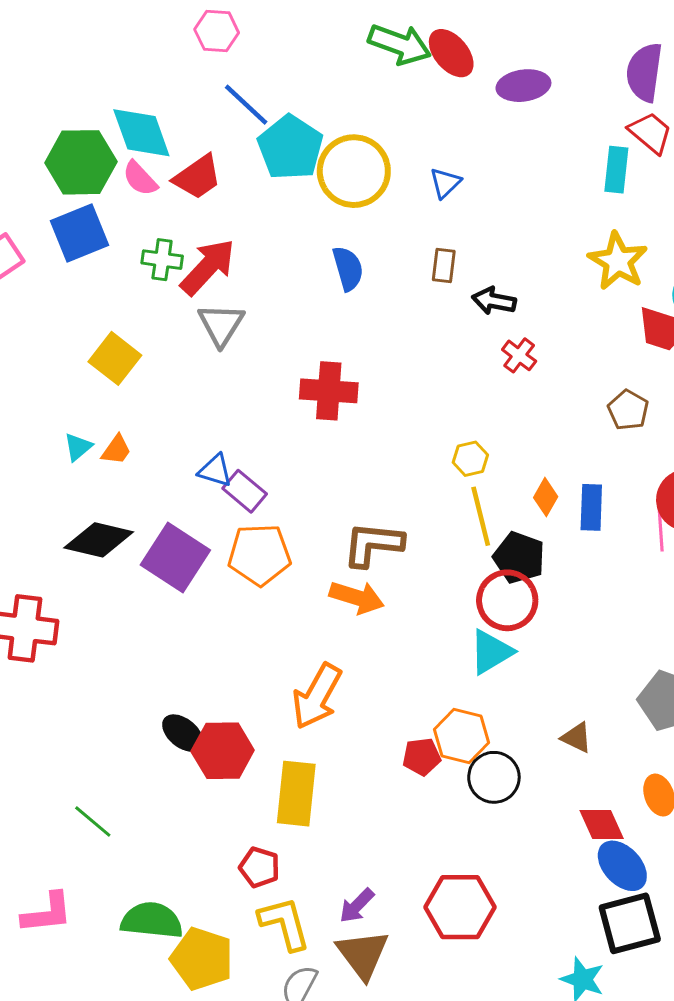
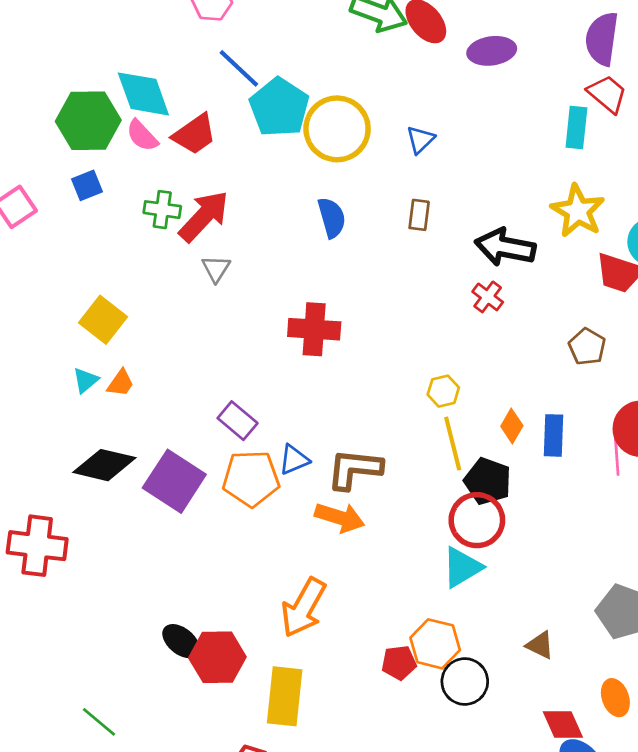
blue square: (79, 233) -> (87, 185), size x0.6
black arrow: (494, 301) -> (505, 247), moved, size x1.5
gray triangle: (221, 325) -> (216, 269), size x0.7
yellow square: (115, 358) -> (103, 320), moved
blue triangle: (215, 471) -> (294, 460), moved, turned -40

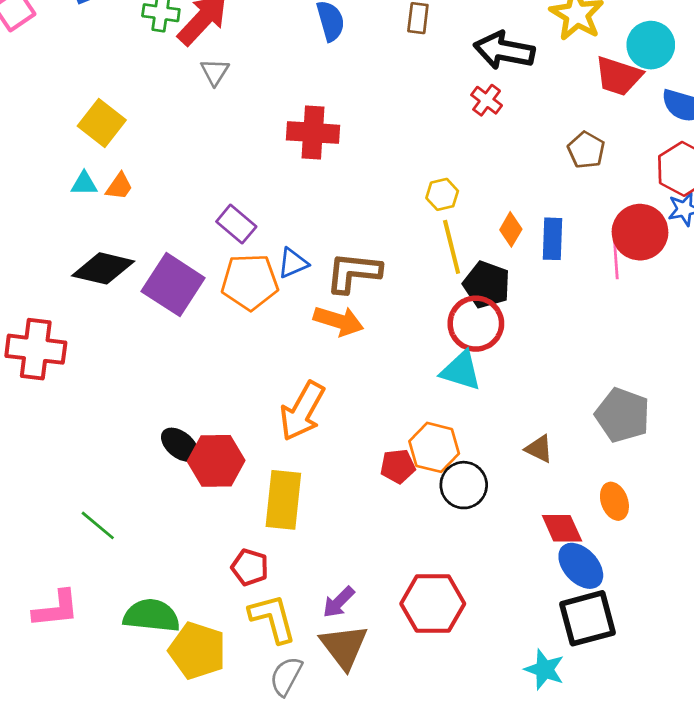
cyan triangle: (86, 380) -> (84, 184), turned 40
cyan triangle: (462, 567) -> (461, 371), turned 48

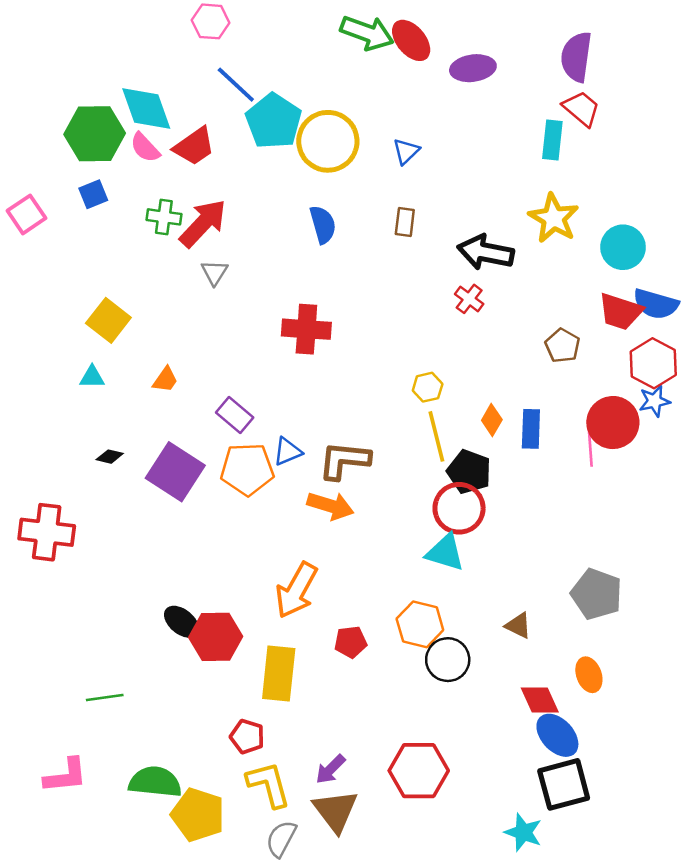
red trapezoid: (618, 76) -> (620, 312), moved
orange trapezoid: (119, 186) -> (165, 380), moved
black diamond: (103, 268) -> (110, 457), size x0.5
red pentagon: (398, 466) -> (351, 642), moved
green line: (98, 525) -> (105, 697), turned -48

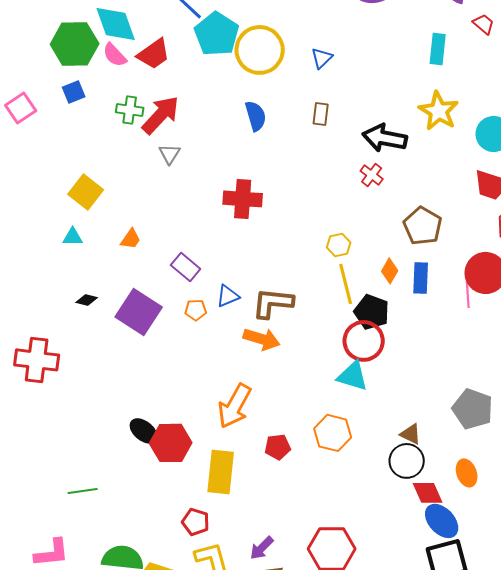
red trapezoid: (581, 109) -> (484, 24), moved, size x0.7
brown pentagon: (562, 346) -> (423, 226), moved, size x1.4
orange pentagon: (247, 469) -> (196, 310), size x0.5
black circle: (448, 660) -> (407, 461), moved

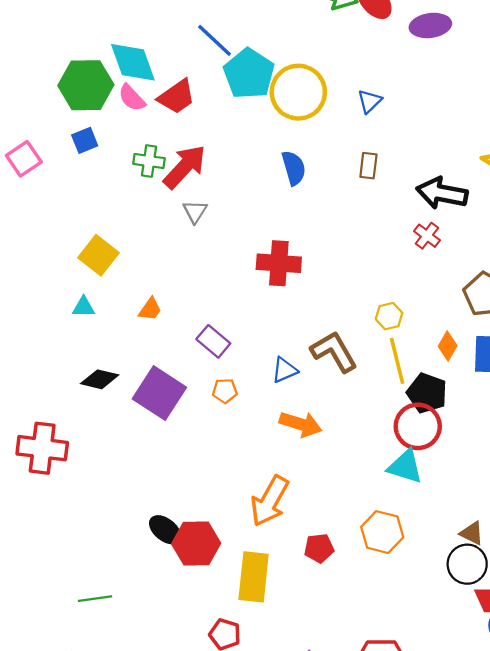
blue triangle: (228, 296) -> (285, 370), moved
black diamond: (87, 300) -> (100, 379), size x1.5
brown L-shape: (273, 303) -> (334, 352), moved, turned 54

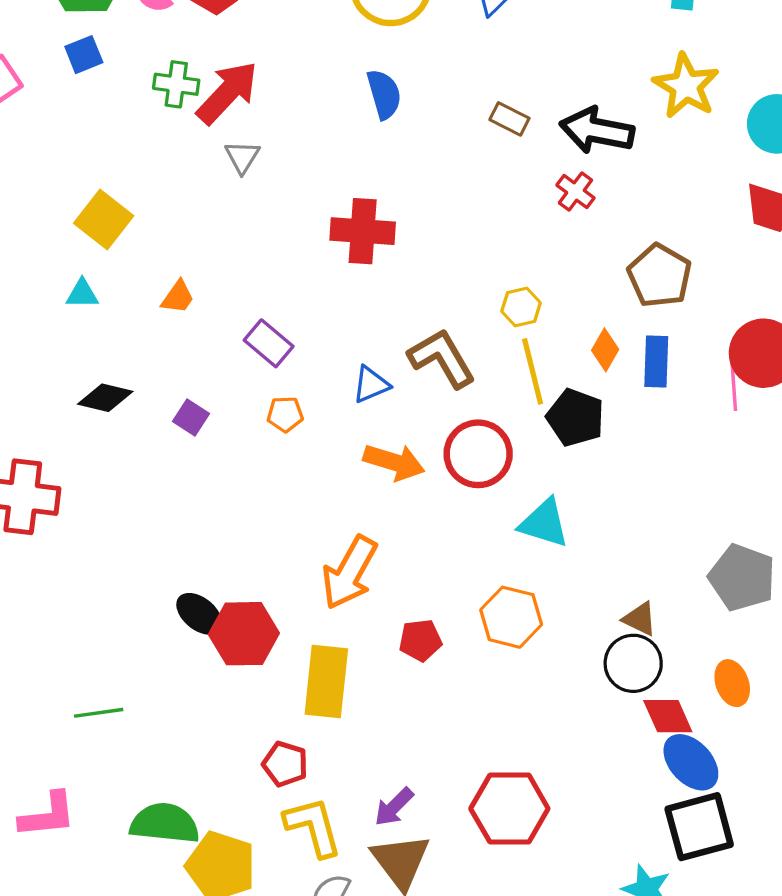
brown rectangle: (368, 166) -> (509, 119), moved, turned -70
purple square: (159, 393) -> (191, 418), size x0.5
red circle: (418, 426) -> (478, 454), moved

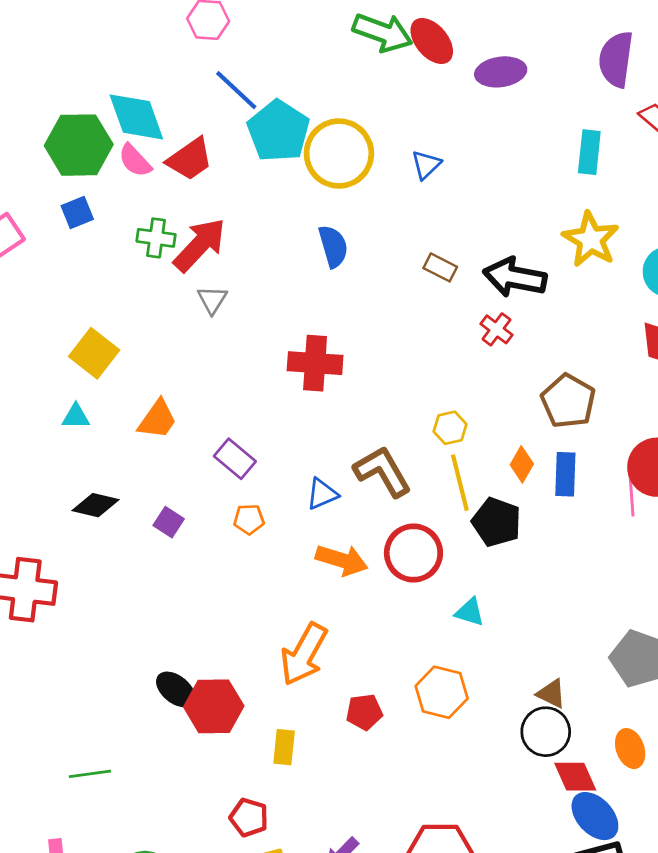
orange trapezoid: (178, 297) -> (157, 419), size x1.4
cyan triangle: (544, 523) -> (470, 612), size x0.7
yellow rectangle: (326, 681) -> (284, 747), size x0.6

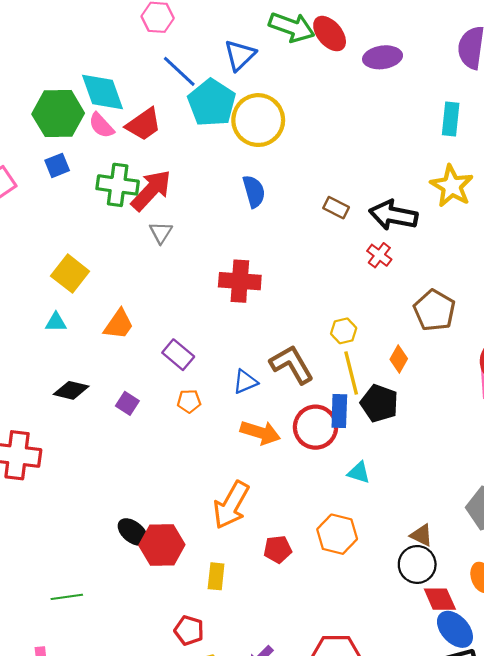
blue triangle: (426, 165) -> (240, 55), moved, size x1.4
green cross: (156, 238) -> (118, 185), size x1.4
blue rectangle: (565, 474) -> (339, 411), moved

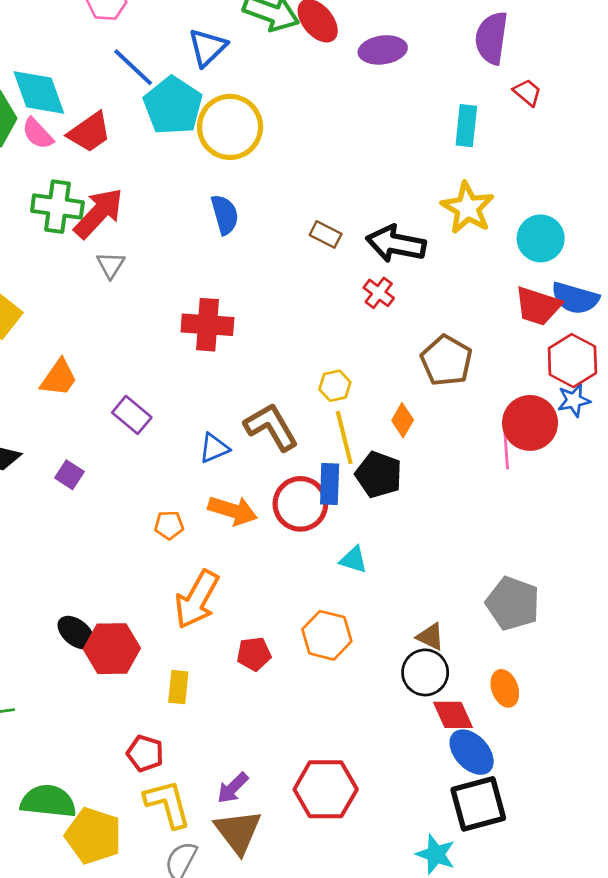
orange pentagon: (189, 401) -> (169, 525), moved

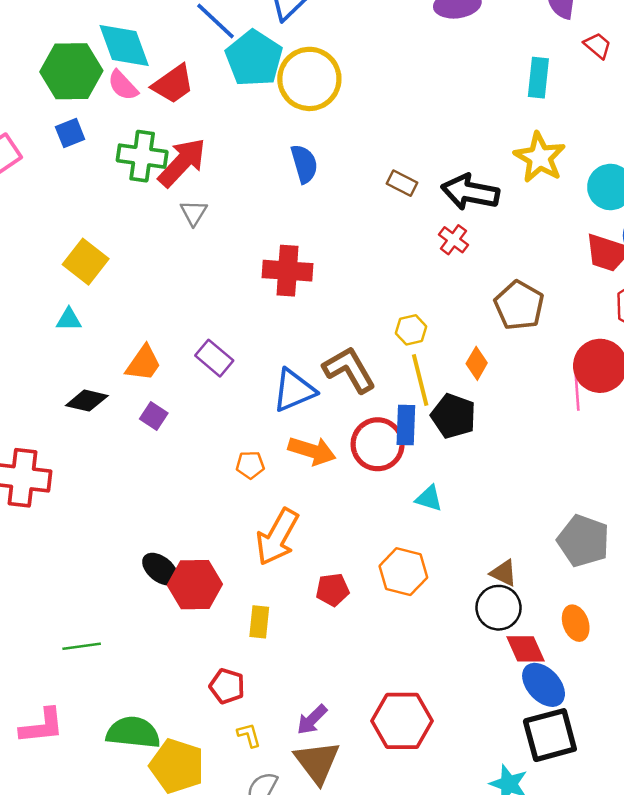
orange trapezoid: (59, 378) -> (143, 363), moved
blue triangle: (214, 448) -> (294, 390), size x1.5
yellow L-shape: (168, 804) -> (249, 735), size x0.5

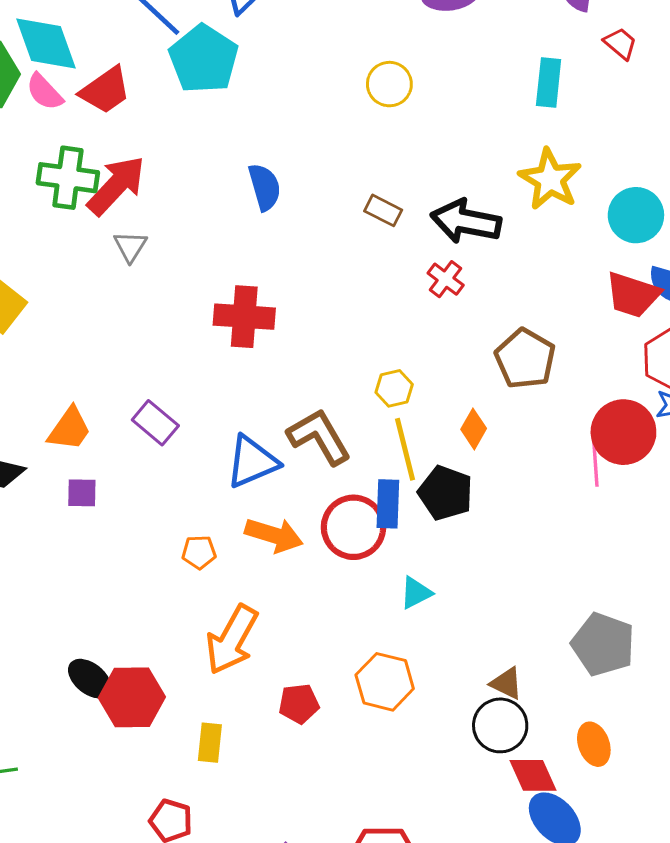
yellow circle: (309, 79) -> (389, 84), moved, size x0.6
purple square: (154, 416) -> (82, 493), turned -32
cyan triangle: (429, 498) -> (416, 593), turned -44

